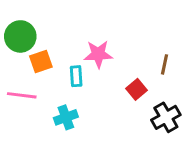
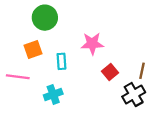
green circle: (20, 36) -> (45, 18), moved
pink star: (98, 54) -> (92, 44), moved
brown line: (164, 64) -> (142, 71), moved

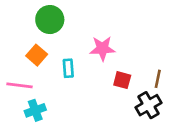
orange square: (33, 50) -> (37, 55), turned -30
red square: (110, 72) -> (122, 80), turned -35
cyan cross: (53, 95) -> (35, 110), moved

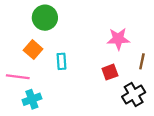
pink star: (102, 48) -> (118, 39), moved
brown line: (158, 79) -> (142, 61), moved
red square: (122, 80) -> (110, 72), turned -35

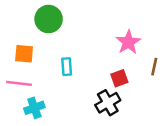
pink star: (118, 39) -> (128, 42), turned -30
orange square: (33, 50) -> (24, 54), moved, turned -36
black cross: (134, 94) -> (108, 103), moved

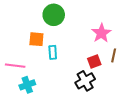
green circle: (49, 19) -> (54, 15), moved
orange square: (24, 54) -> (36, 39), moved
brown line: (154, 67) -> (114, 55), moved

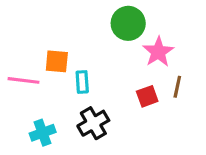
green circle: (54, 15) -> (128, 23), moved
pink line: (15, 66) -> (24, 80), moved
black cross: (85, 81) -> (93, 123), moved

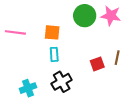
pink star: (158, 52) -> (111, 16), moved, turned -30
orange square: (57, 61) -> (52, 32), moved
pink line: (24, 80) -> (15, 32), moved

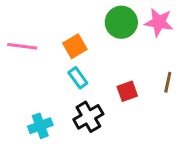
orange square: (52, 32) -> (75, 46), turned -35
cyan rectangle: (54, 54) -> (78, 78), turned -32
red square: (97, 64) -> (127, 91), moved

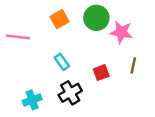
pink star: (159, 22) -> (121, 32), moved
orange square: (75, 46) -> (59, 19), moved

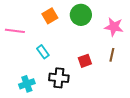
pink star: (121, 32) -> (114, 27), moved
cyan rectangle: (62, 62) -> (43, 52), moved
black cross: (70, 93) -> (59, 78), turned 36

